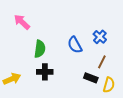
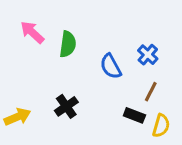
green semicircle: (40, 49) -> (68, 44), moved
black cross: (45, 72) -> (66, 106), turned -35

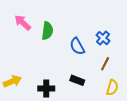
black cross: (66, 106) -> (46, 89), moved, turned 35
black rectangle: (134, 115) -> (77, 80), moved

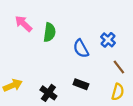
brown line: (105, 64) -> (119, 67), moved, turned -64
black cross: (46, 89) -> (48, 93), turned 35

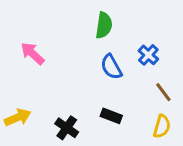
pink arrow: (24, 24) -> (32, 54), moved
green semicircle: (50, 32) -> (104, 25), moved

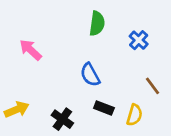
blue cross: (148, 55) -> (139, 40), moved
blue semicircle: (111, 67) -> (90, 75), moved
yellow semicircle: (162, 126) -> (134, 115), moved

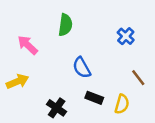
green semicircle: (97, 23) -> (65, 25), moved
yellow arrow: (17, 109) -> (18, 81), moved

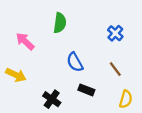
brown line: (138, 78) -> (115, 69), moved
yellow arrow: (18, 81) -> (16, 75), turned 48
yellow semicircle: (122, 104) -> (126, 99), moved

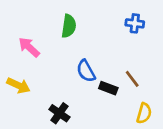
blue cross: (115, 33) -> (135, 23), moved, turned -35
black rectangle: (86, 90) -> (108, 88), moved

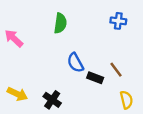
pink arrow: (29, 47) -> (14, 38), moved
yellow arrow: (18, 85) -> (17, 94), moved
yellow semicircle: (144, 113) -> (126, 100), turned -30

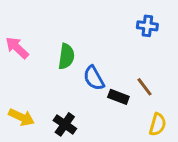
green semicircle: (60, 23) -> (66, 56), moved
yellow semicircle: (126, 100) -> (158, 124), turned 30

